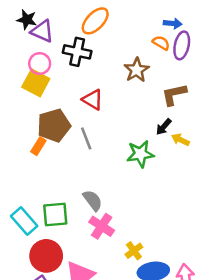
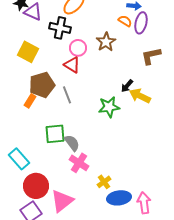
pink circle: (40, 64) -> (78, 48), moved
brown L-shape: (174, 94) -> (151, 56), moved
yellow arrow: (180, 140) -> (140, 96), size x1.5
green square: (55, 215) -> (55, 134), moved

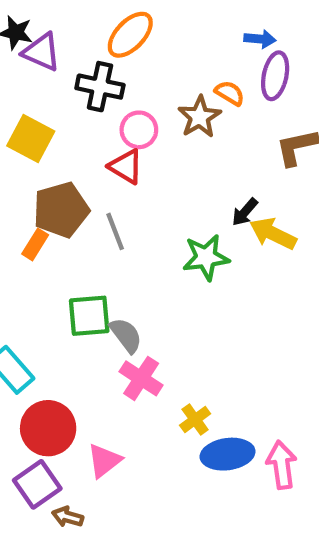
orange semicircle: (125, 21) -> (230, 93), moved
pink triangle: (62, 201) -> (104, 461), size x0.7

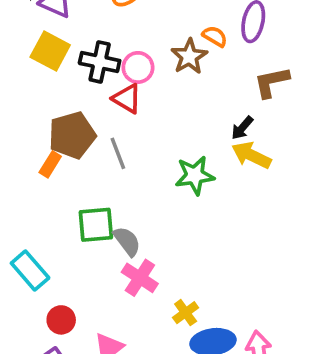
black cross: (100, 87) -> (100, 62), moved
yellow square: (31, 138) -> (50, 51), moved
black arrow: (245, 212) -> (242, 128), moved
red circle: (48, 428) -> (61, 320), size x0.6

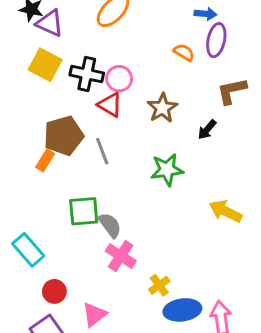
brown star: (189, 56) -> (162, 108), moved
yellow arrow: (251, 155) -> (226, 211), moved

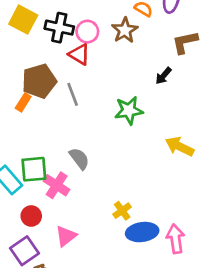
brown star: (162, 108) -> (125, 30), moved
green square: (84, 211) -> (34, 169), moved
pink cross: (121, 256) -> (57, 185), moved

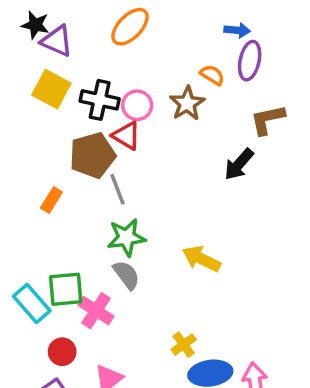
black arrow: (163, 76) -> (239, 164), size x1.4
brown pentagon: (39, 81) -> (92, 155), moved
green star: (129, 110) -> (126, 237), moved
yellow arrow: (180, 147) -> (201, 259), moved

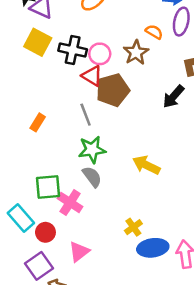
brown pentagon: (92, 155) -> (113, 90), moved
cyan rectangle: (32, 303) -> (21, 218), moved

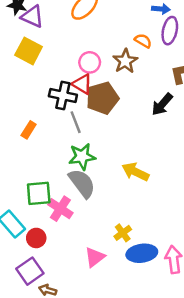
black cross: (73, 50) -> (63, 95), moved
gray semicircle: (92, 177) -> (82, 183), size x1.4
pink triangle: (79, 252) -> (95, 257), moved

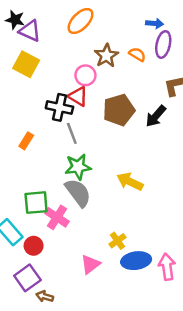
brown star: (125, 61) -> (106, 56), moved
brown pentagon: (102, 98) -> (119, 110), moved

